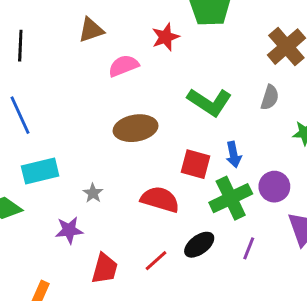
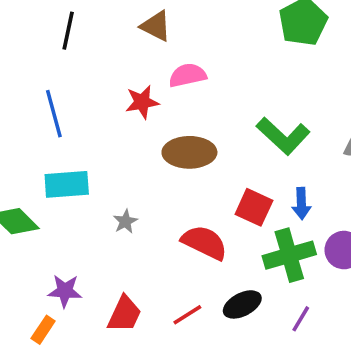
brown triangle: (91, 30) -> (156, 26), turned 36
red star: (165, 37) -> (142, 102), moved
purple star: (69, 230) -> (65, 291), moved

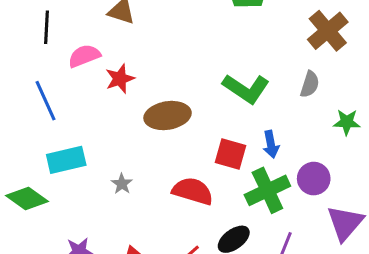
pink semicircle: (188, 75) -> (84, 56), moved

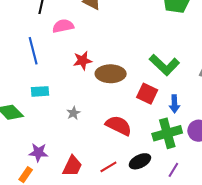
red star: (120, 79) -> (82, 61), moved
red square: (231, 154) -> (147, 94), moved
cyan rectangle: (66, 160) -> (40, 91), size x0.7

